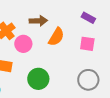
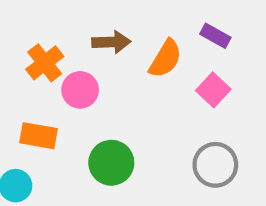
orange semicircle: (56, 37) -> (165, 59), moved
pink square: (87, 44) -> (213, 90), turned 35

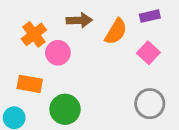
purple rectangle: (215, 36) -> (150, 16), turned -42
green circle: (111, 163) -> (65, 109), moved

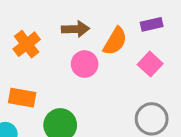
pink circle: (58, 53) -> (85, 64), moved

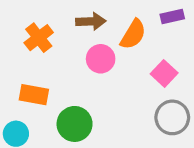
pink square: (150, 64) -> (164, 73), moved

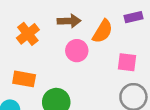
pink square: (164, 73) -> (127, 62), turned -36

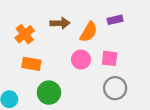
pink circle: (77, 51) -> (81, 60), moved
orange rectangle: (24, 79) -> (31, 64), moved

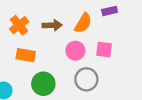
brown arrow: (60, 23) -> (52, 25), moved
gray circle: (115, 88) -> (86, 79), moved

